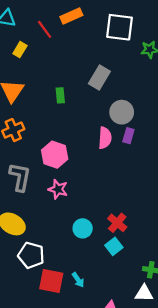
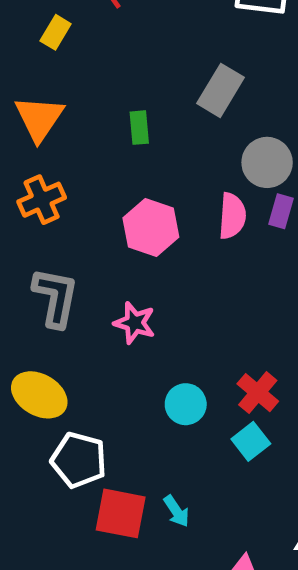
pink hexagon: (55, 155) -> (151, 228), moved

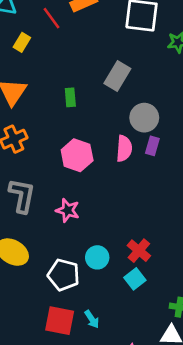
white pentagon: (79, 460) -> (64, 275), moved

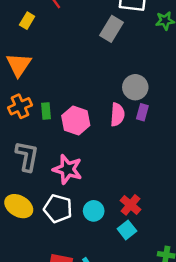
gray rectangle: (117, 76) -> (111, 29), moved
green rectangle: (70, 97) -> (46, 111), moved
pink star: (68, 210) -> (67, 169), size x1.4
white pentagon: (64, 275) -> (58, 209), moved

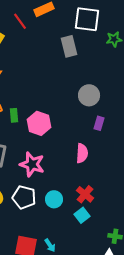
gray rectangle: (111, 29) -> (69, 46), turned -45
purple rectangle: (142, 112) -> (99, 123), moved
pink semicircle: (117, 115) -> (82, 153), moved

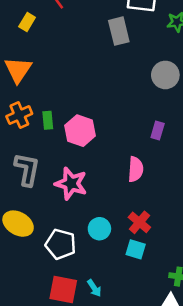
gray circle: (89, 95) -> (165, 75), moved
white pentagon: (24, 197) -> (61, 244), moved
cyan square: (82, 215) -> (136, 249), turned -35

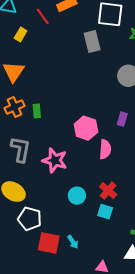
pink hexagon: (80, 131) -> (86, 128), moved
white pentagon: (61, 244) -> (30, 219), moved

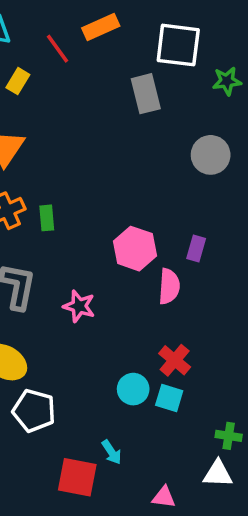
purple rectangle: (122, 119) -> (196, 249), moved
pink star: (55, 160) -> (79, 306), size x0.7
cyan circle: (77, 196) -> (133, 389), moved
red square: (49, 243) -> (77, 477), moved

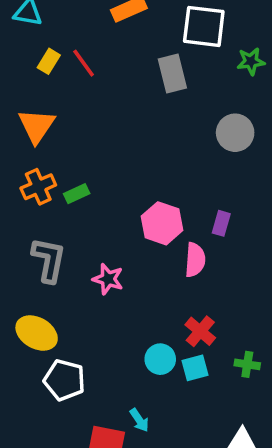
red line: (57, 49) -> (84, 63), moved
green rectangle: (47, 218) -> (77, 194), turned 70
cyan square: (169, 398) -> (195, 368), turned -32
green cross: (229, 436) -> (247, 364), moved

